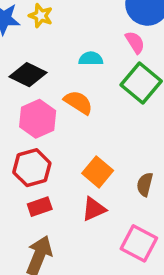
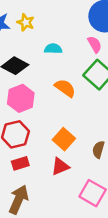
cyan semicircle: (91, 59) -> (53, 49), moved
orange semicircle: (78, 102) -> (65, 88), moved

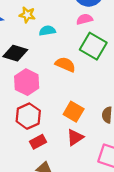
yellow star: (26, 22) -> (27, 15), moved
pink semicircle: (95, 44) -> (84, 19), turned -63

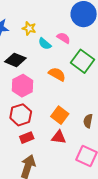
pink semicircle: (84, 19) -> (64, 38), moved, turned 40
cyan semicircle: (47, 31) -> (45, 44), turned -136
red triangle: (75, 137) -> (59, 137), turned 35

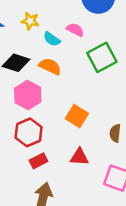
green square: (83, 61) -> (102, 57), turned 30
orange semicircle: (57, 74) -> (50, 66), moved
orange square: (60, 115) -> (77, 116), moved

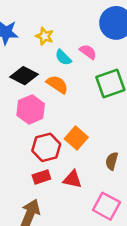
red hexagon: (29, 132) -> (46, 147), moved
red rectangle: (39, 161) -> (41, 177), moved

